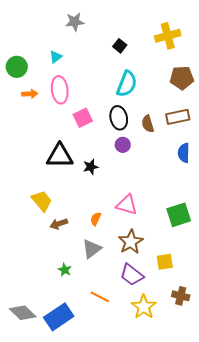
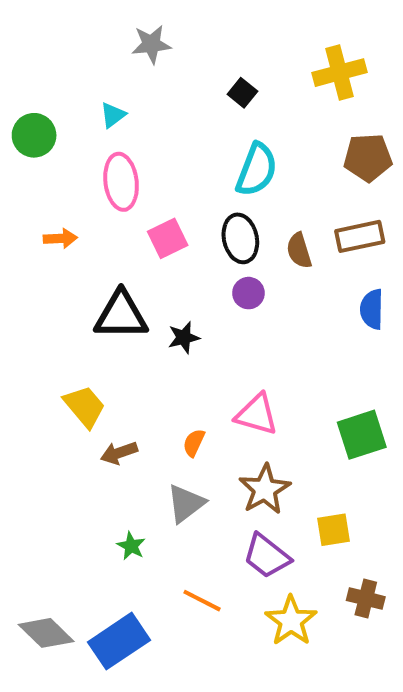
orange arrow: (30, 94) -> (60, 238), moved

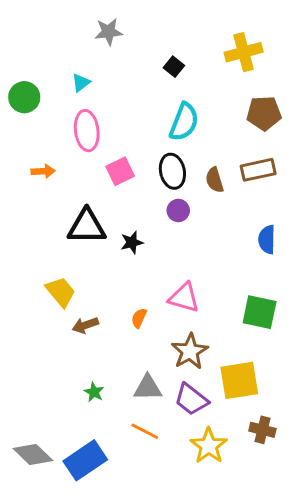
blue semicircle: (372, 309) -> (267, 240), moved
green square: (362, 435) -> (260, 312), turned 30
gray triangle: (186, 503) -> (148, 388), moved, turned 36
yellow square: (333, 530) -> (239, 380), size x1.6

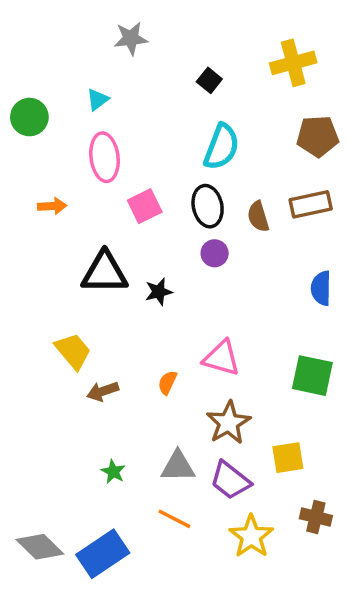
yellow square: (239, 380) -> (288, 458), size x0.7

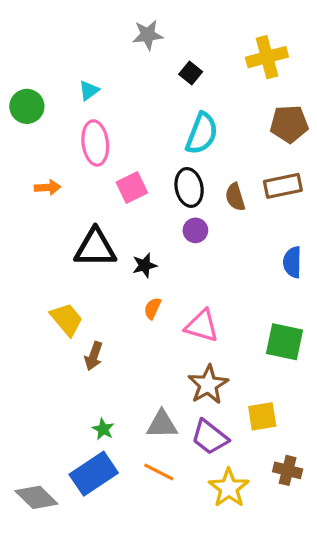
gray star: (131, 38) -> (148, 35), moved
orange semicircle: (167, 383) -> (152, 308), moved
brown arrow: (103, 391) -> (94, 356), turned -52
blue rectangle: (103, 554) -> (94, 474), moved

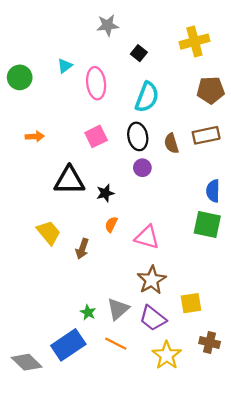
pink ellipse: (95, 143) -> (96, 83), moved
green square: (284, 342) -> (207, 224), moved
brown arrow: (94, 356) -> (82, 249), moved
gray triangle: (162, 424) -> (118, 309), turned -40
green star: (103, 429) -> (88, 312), moved

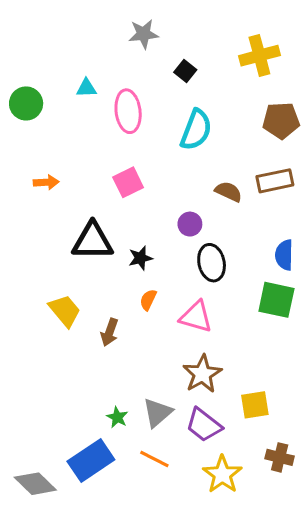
cyan triangle: (65, 66) -> (86, 88), turned 35
black ellipse: (138, 136) -> (212, 263), moved
brown semicircle: (171, 143) -> (229, 192), turned 132

